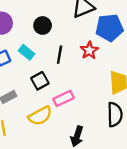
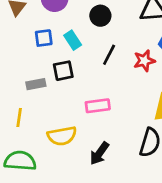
black square: (40, 81) -> (63, 71), moved
yellow semicircle: (40, 116) -> (62, 136), moved

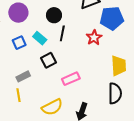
black line: (109, 55) -> (62, 33), moved
black square: (63, 71) -> (48, 60), moved
yellow line: (19, 118) -> (18, 95), moved

